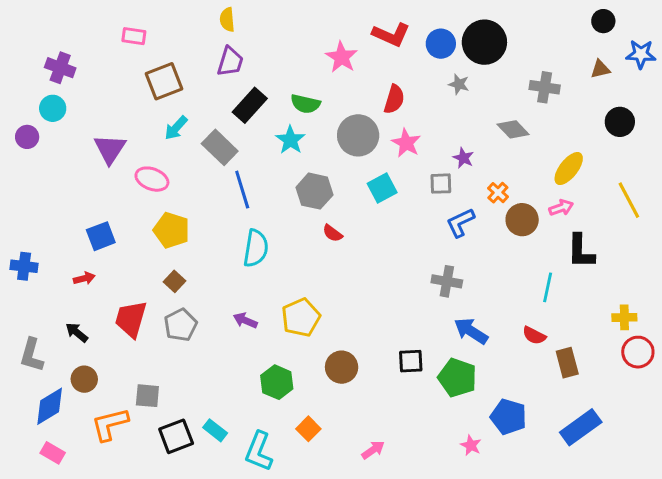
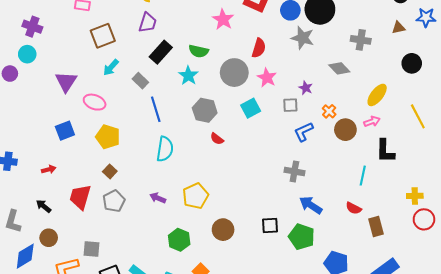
gray star: (459, 84) -> (303, 38), size x1.6
gray rectangle: (220, 147) -> (140, 81), size x0.7
blue square: (101, 236) -> (65, 131), moved

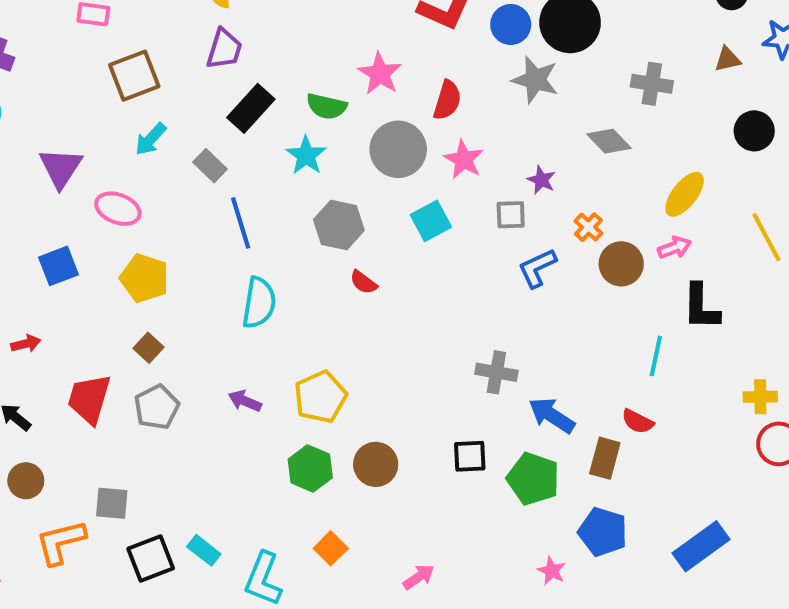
pink star: (223, 19) -> (380, 74), moved
gray cross: (294, 171) -> (496, 372), moved
brown rectangle: (376, 227) -> (605, 458), moved, turned 30
green hexagon: (179, 240) -> (310, 468), moved

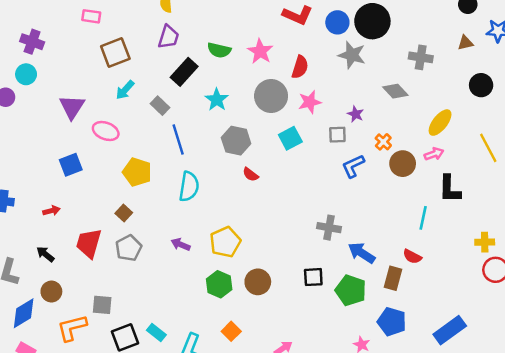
green semicircle: (327, 106) -> (219, 50), moved
pink star: (464, 160) -> (310, 102), turned 30
yellow pentagon: (144, 278) -> (137, 172), moved

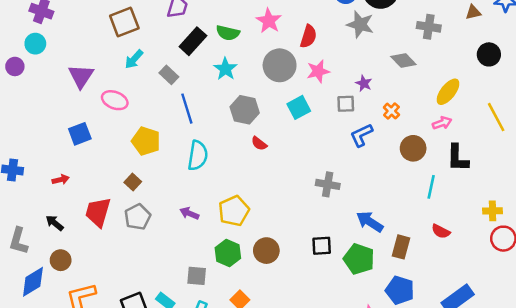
green semicircle: (219, 50) -> (228, 33), moved
brown circle: (403, 164) -> (413, 148), moved
gray cross: (329, 228) -> (328, 184), moved
red semicircle: (412, 257) -> (441, 231), moved
gray square: (102, 305) -> (197, 276), moved

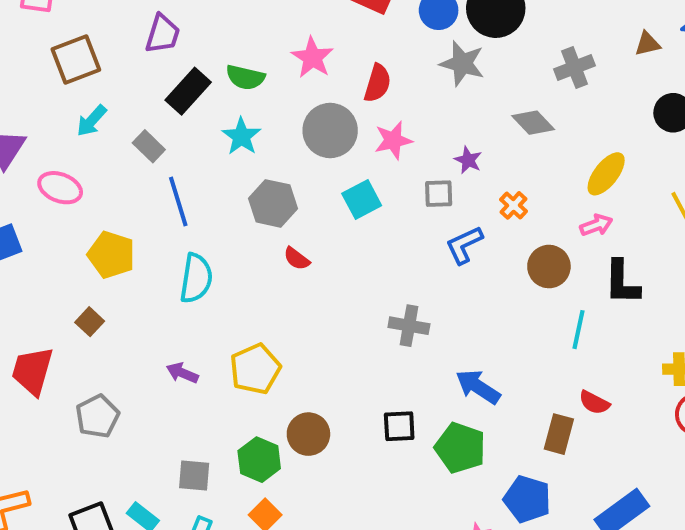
gray cross: (429, 27) -> (575, 67), turned -30
gray pentagon: (138, 217) -> (98, 416), moved
brown rectangle: (401, 247) -> (559, 434), moved
green hexagon: (228, 253) -> (259, 460), moved

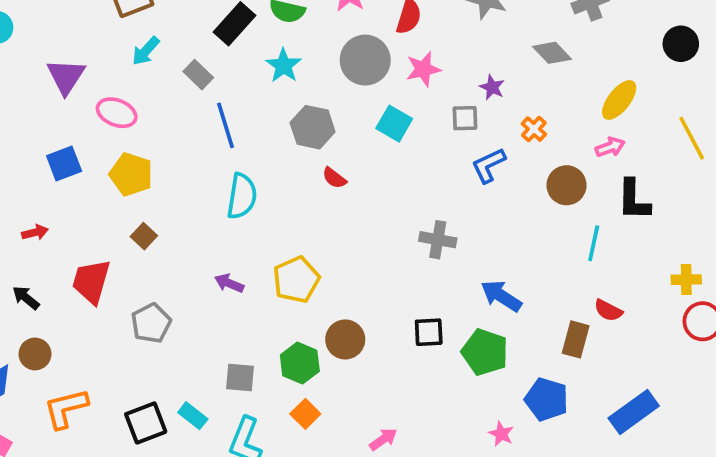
cyan square: (362, 199) -> (394, 124), turned -32
yellow pentagon: (111, 255) -> (131, 174), moved

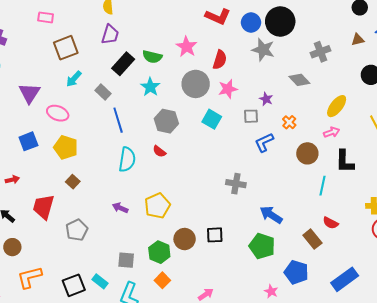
red semicircle: (334, 178) -> (159, 151), moved
black square: (429, 332) -> (215, 235), moved
brown rectangle: (576, 339) -> (312, 239), turned -54

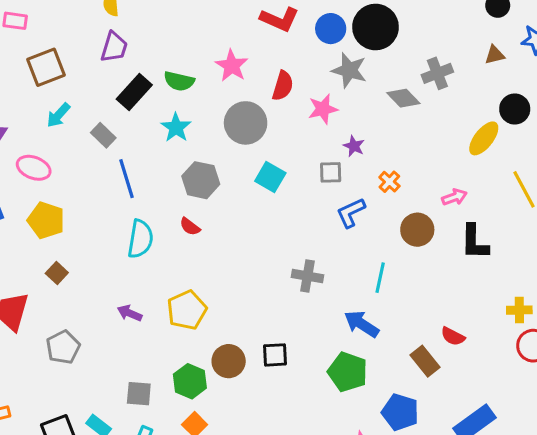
gray diamond: (299, 80) -> (403, 98), moved
pink star: (228, 89) -> (323, 109), moved
yellow ellipse: (337, 106) -> (484, 138), moved
cyan line: (323, 186) -> (380, 278), moved

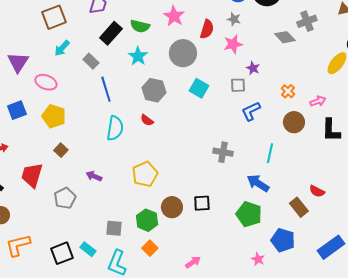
gray star: (349, 70) -> (234, 19), moved, size x0.6
orange cross: (389, 182) -> (288, 91), moved
purple arrow: (130, 313) -> (94, 176), moved

